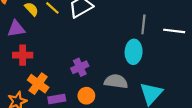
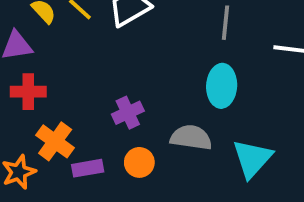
gray line: (143, 24) -> (225, 23), moved

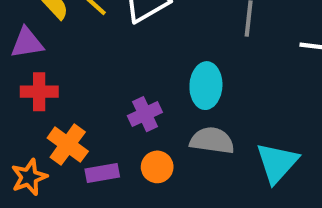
cyan ellipse: (222, 86) -> (206, 86), moved

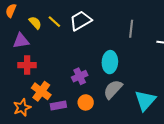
gray semicircle: (212, 140) -> (113, 89), turned -55

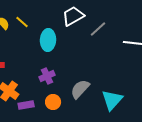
white trapezoid: (81, 21) -> (73, 16), moved
gray line: (131, 29) -> (98, 29), turned 42
cyan ellipse: (110, 62) -> (48, 40), moved

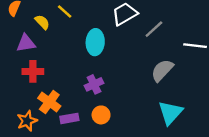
yellow line: (22, 22) -> (65, 12), moved
gray semicircle: (80, 89) -> (162, 70), moved

